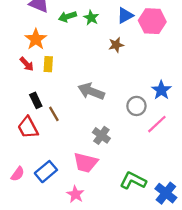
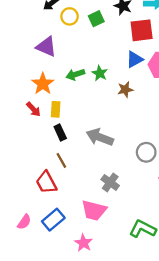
green arrow: (67, 17) -> (75, 74), moved
green star: (91, 18) -> (100, 73), moved
black rectangle: (36, 100) -> (60, 133), moved
red trapezoid: (28, 127) -> (46, 182), moved

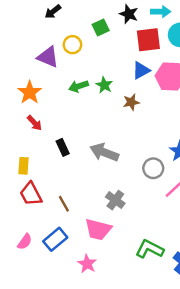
yellow circle: (70, 16) -> (72, 45), moved
orange star: (43, 84) -> (30, 92), moved
yellow rectangle: (56, 109) -> (24, 166), moved
brown line: (61, 160) -> (64, 204), moved
red trapezoid: (46, 182) -> (31, 194), moved

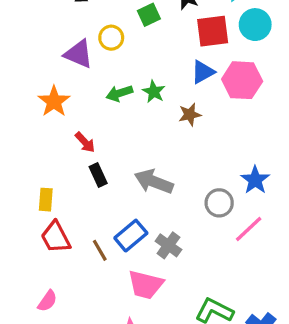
red arrow: (35, 123) -> (85, 142), moved
blue rectangle: (55, 239) -> (131, 236), moved

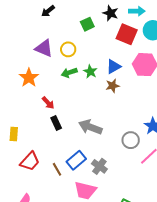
red square: (213, 31) -> (127, 34), turned 30
yellow circle: (111, 38) -> (68, 49), moved
blue triangle: (203, 72) -> (114, 67), moved
yellow rectangle: (46, 200) -> (14, 134), moved
red trapezoid: (56, 237) -> (30, 161), turned -110

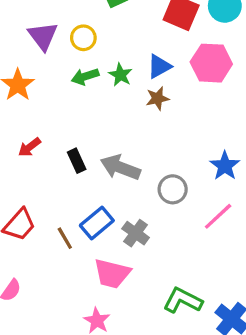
purple triangle: (44, 48) -> (43, 36), turned 30
red arrow: (48, 103) -> (29, 147), moved, turned 96
black rectangle: (56, 123) -> (77, 161), moved
gray circle: (131, 140) -> (173, 189), moved

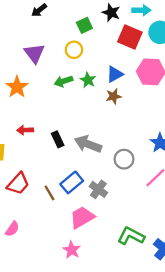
yellow circle: (83, 38) -> (74, 50), moved
red arrow: (29, 147) -> (25, 130), turned 35
pink trapezoid: (112, 274) -> (82, 217), turned 136

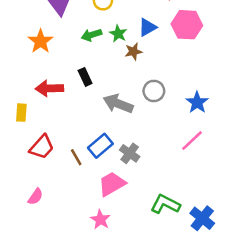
brown star: (114, 96) -> (133, 51), moved
red arrow: (25, 130) -> (49, 88), size x1.5
black rectangle: (58, 139) -> (85, 77), moved
gray circle: (124, 159) -> (154, 91), moved

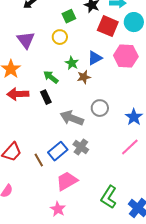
green arrow: (91, 35) -> (51, 77), moved, turned 56
red arrow: (49, 88) -> (18, 94), moved
gray cross: (130, 153) -> (81, 147), moved
green L-shape: (165, 204) -> (109, 197), turned -85

